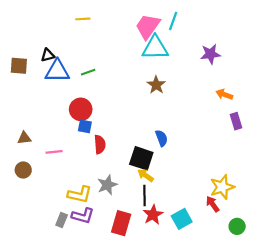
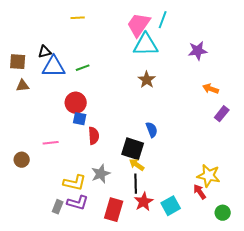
purple rectangle: (236, 121) -> (222, 114), turned 56
brown triangle: (24, 138) -> (23, 86), moved
yellow star: (222, 187) -> (209, 176), turned 30

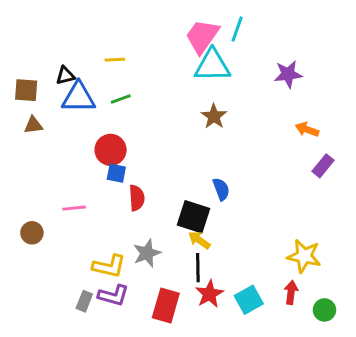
yellow line: (78, 18) -> (115, 60), moved
red arrow: (200, 192) -> (291, 292), moved, turned 42

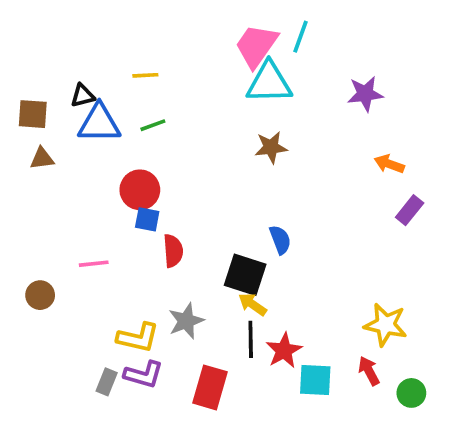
brown star: (214, 116) -> (271, 147), turned 30
red arrow: (291, 292) -> (369, 371), turned -35
red star: (209, 294) -> (284, 351), moved
cyan square: (249, 300) -> (315, 380), turned 32

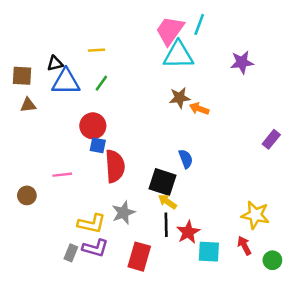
green line: (153, 125) -> (101, 83), turned -35
orange arrow: (389, 164) -> (199, 109), moved
red semicircle: (173, 251) -> (115, 166), size x1.5

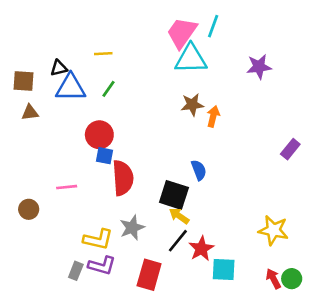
orange arrow: (199, 109) -> (213, 116), turned 84
black line: (166, 225) -> (178, 241), turned 40
red arrow: (244, 246) -> (273, 279), moved

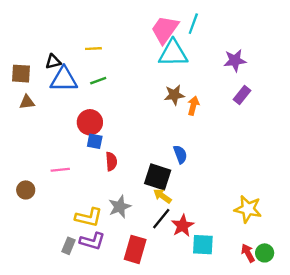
green line: (108, 89) -> (98, 81), turned 35
purple rectangle: (290, 149) -> (242, 95), moved
red semicircle: (123, 178) -> (111, 161), size x0.6

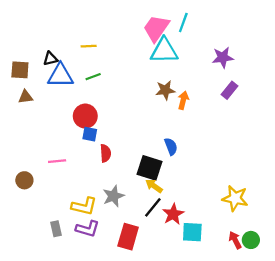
gray rectangle: (69, 246) -> (56, 229), moved, turned -35

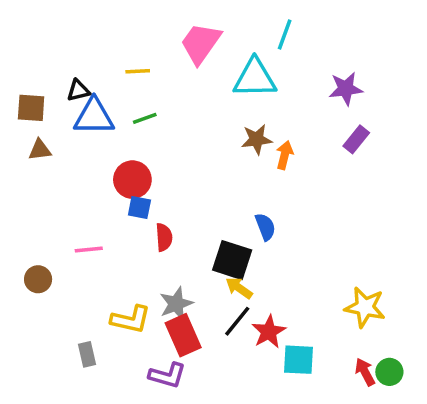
pink trapezoid: (156, 28) -> (201, 43), moved
purple L-shape: (88, 229) -> (167, 375), moved
red rectangle: (128, 237) -> (183, 335), moved, turned -40

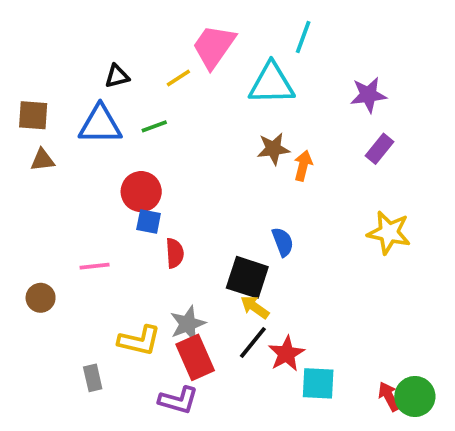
yellow line: (138, 71) -> (178, 78), moved, turned -30
black triangle: (78, 90) -> (117, 76), moved
yellow star: (365, 307) -> (389, 233), moved
green circle: (389, 372) -> (415, 396), size x1.4

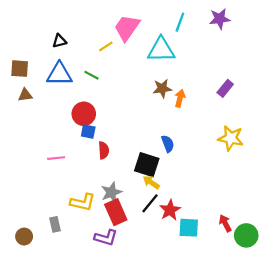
black triangle: (117, 76) -> (59, 41), moved
purple star: (368, 95) -> (220, 19), moved
green line: (154, 126) -> (91, 75), turned 48
brown circle: (41, 298) -> (24, 237), moved
red arrow: (389, 396) -> (225, 223), moved

